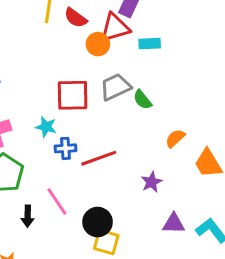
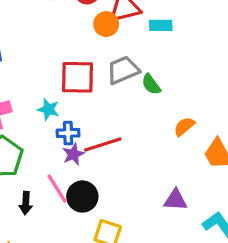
purple star: (152, 182) -> (73, 154), moved
black circle: (98, 222) -> (82, 197), moved
purple triangle: (174, 223) -> (175, 200), moved

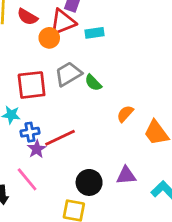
black circle: (82, 197) -> (89, 182), moved

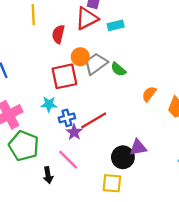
red semicircle: (27, 17) -> (58, 34), moved, turned 78
orange circle: (49, 38) -> (80, 57), moved
purple triangle: (126, 175) -> (138, 147), moved

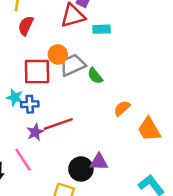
red semicircle: (58, 34) -> (26, 26), moved
blue cross: (67, 118) -> (30, 104), moved

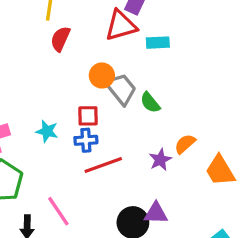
gray trapezoid: (73, 65) -> (121, 89), turned 76
red square: (37, 72) -> (88, 116), moved, size x0.6
blue cross: (30, 104) -> (86, 140), moved
purple star: (35, 132) -> (160, 160), moved

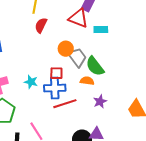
red triangle: (121, 25) -> (78, 18), turned 35
green semicircle: (150, 103) -> (95, 66), size x1.5
blue cross: (86, 140) -> (55, 88), size x1.5
orange semicircle: (185, 144) -> (87, 81), moved, turned 48

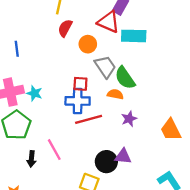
cyan rectangle: (101, 29) -> (134, 36), size x1.5
orange circle: (66, 49) -> (88, 44), moved
cyan star: (31, 82) -> (34, 93), moved

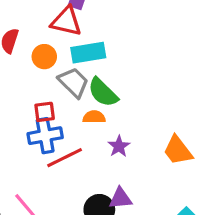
cyan rectangle: (134, 36) -> (88, 53), moved

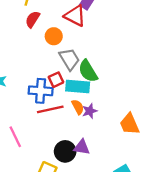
cyan rectangle: (88, 53) -> (78, 86), moved
red square: (45, 112) -> (56, 80), moved, turned -32
orange semicircle: (94, 117) -> (78, 107), moved, turned 48

